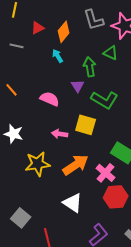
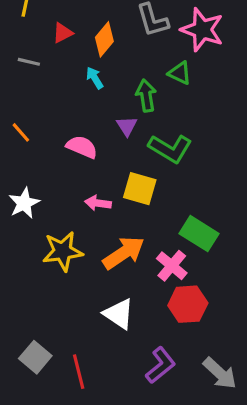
white star: (14, 134) -> (24, 203), turned 30
gray square: (21, 218) -> (35, 357), moved

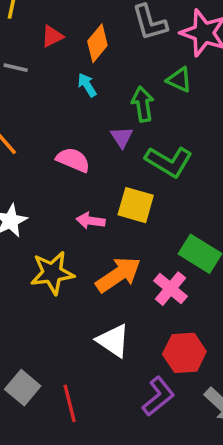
red hexagon: (188, 304) -> (184, 353), moved

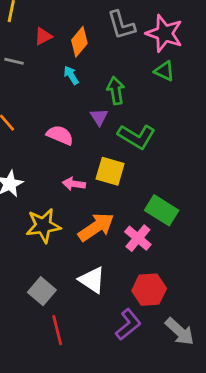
green triangle: (179, 80) -> (164, 71), moved
gray square: (23, 388) -> (42, 291), moved

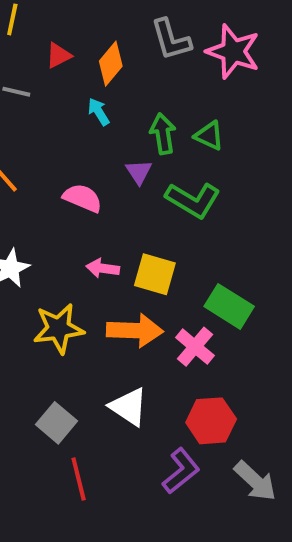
green triangle: (164, 71) -> (209, 136), moved
yellow square: (110, 171) -> (155, 274), moved
orange arrow: (96, 227) -> (135, 330), turned 36

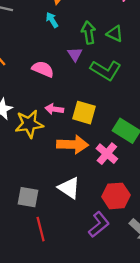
yellow star: (59, 328) -> (29, 124), moved
gray square: (56, 423) -> (28, 197), turned -30

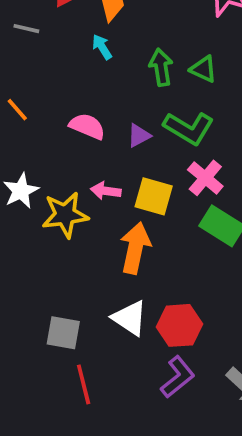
purple triangle: (75, 54) -> (139, 136), moved, turned 35
orange arrow: (73, 145) -> (135, 248), turned -80
pink cross: (107, 154) -> (205, 178), moved
red hexagon: (116, 196) -> (179, 325), moved

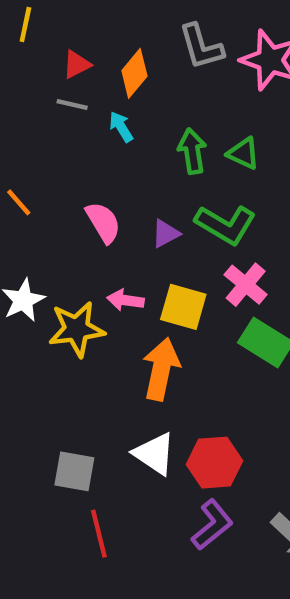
gray line: (26, 29) -> (72, 105), moved
pink semicircle: (87, 126) -> (103, 222), turned 36

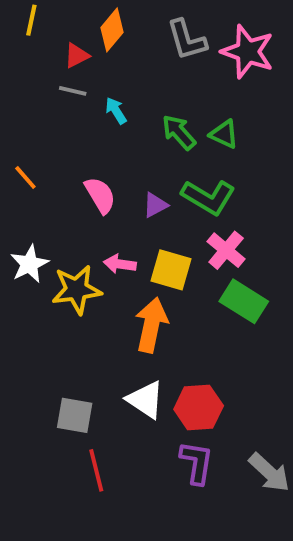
orange diamond: (134, 73) -> (112, 30), moved
green arrow: (192, 151) -> (179, 132), turned -33
purple L-shape: (212, 525) -> (197, 463), turned -42

